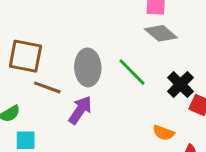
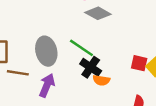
black cross: (180, 84) -> (91, 67), moved
orange semicircle: (164, 133) -> (101, 80), moved

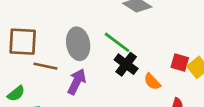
orange semicircle: (101, 80) -> (152, 82), moved, turned 35

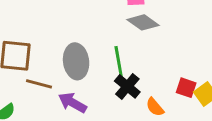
green line: (117, 42) -> (119, 62), turned 40
purple arrow: (77, 82) -> (72, 103), turned -90

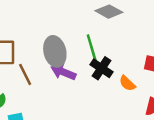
brown line: (39, 84) -> (25, 74), turned 55
purple arrow: (72, 103) -> (63, 72), moved

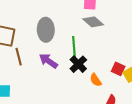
gray ellipse: (55, 51) -> (46, 30), moved

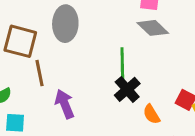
gray ellipse: (46, 30) -> (65, 24), moved
purple arrow: (48, 61) -> (65, 104), moved, turned 30

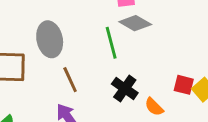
green line: (122, 64) -> (111, 43), moved
brown line: (39, 73) -> (70, 80), moved

